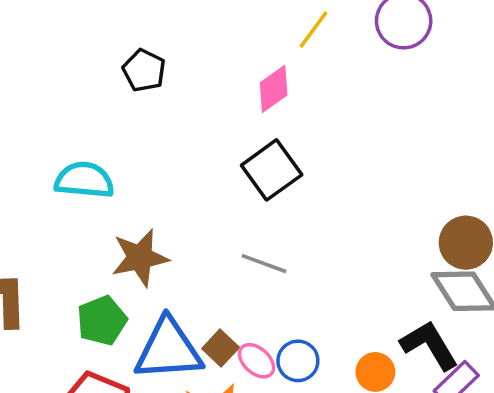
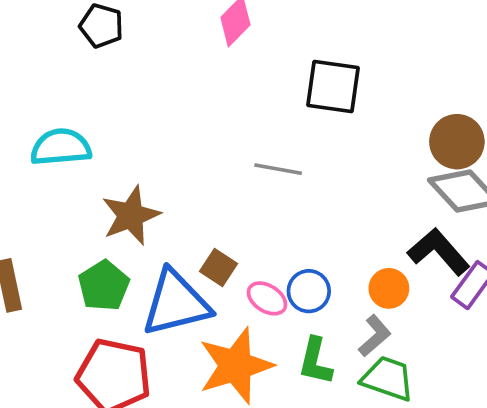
black square: (272, 170) -> (333, 86), moved, turned -36
gray line: (264, 264) -> (278, 169), moved
brown square: (221, 348) -> (219, 268), moved

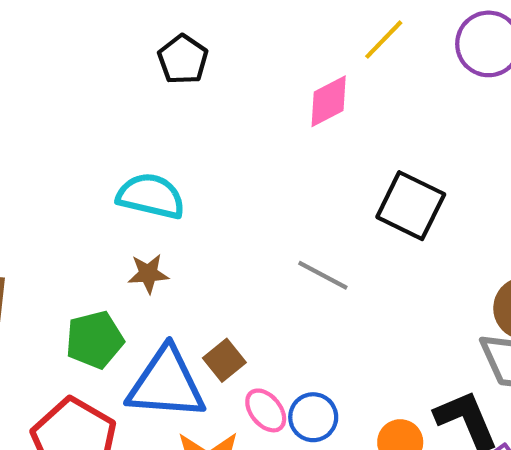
cyan semicircle: (61, 147) -> (151, 196), moved
brown star: (131, 215) -> (148, 274), size x0.6

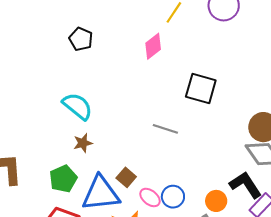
cyan semicircle: (151, 196) -> (77, 106), turned 36

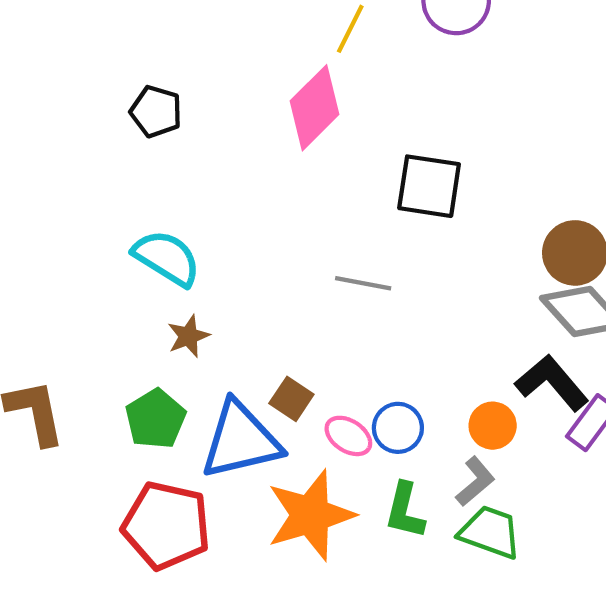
pink diamond: (153, 46) -> (315, 108), size x1.4

